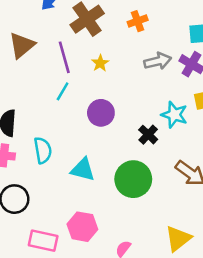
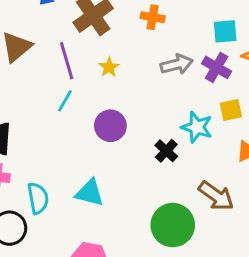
orange cross: (138, 21) -> (153, 17), turned 30
cyan semicircle: (43, 150) -> (38, 198), moved
green circle: (133, 179) -> (173, 225), moved

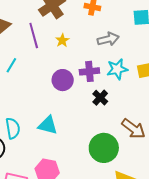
purple cross: (217, 67) -> (89, 71), moved, turned -36
cyan line: (65, 101) -> (11, 65), moved
cyan star: (197, 127) -> (117, 69), moved, turned -30

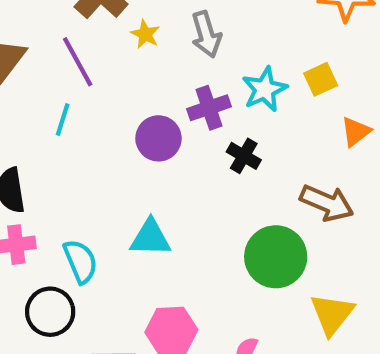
gray arrow: (108, 39) -> (206, 34), moved, turned 100
yellow star: (62, 40) -> (145, 34), moved
cyan line: (11, 65) -> (63, 120), moved

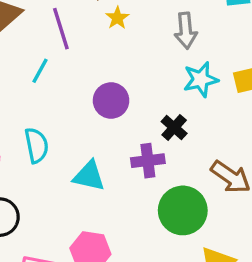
gray arrow: (206, 34) -> (186, 31), moved
purple cross: (209, 108) -> (148, 161), moved
cyan semicircle: (80, 261) -> (36, 145), moved

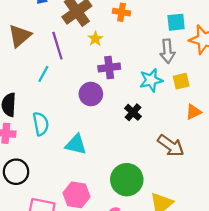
gray arrow: (186, 31) -> (167, 51), moved
purple cross: (148, 161) -> (109, 68), moved
green circle: (183, 210) -> (127, 180), moved

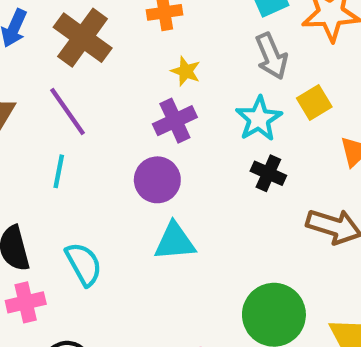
yellow star: (95, 39) -> (186, 71), moved
black cross: (133, 112) -> (268, 173), moved
cyan triangle: (76, 144) -> (175, 242), moved

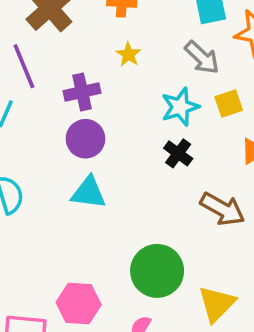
gray arrow: (271, 56) -> (202, 57), turned -36
purple cross: (175, 121) -> (82, 92), moved

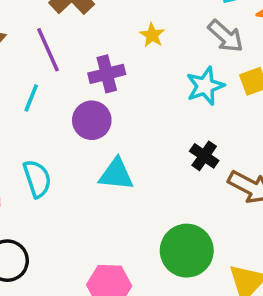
purple circle: (85, 139) -> (92, 120), moved
black cross: (178, 153) -> (204, 156), moved

